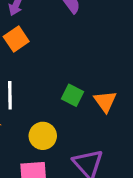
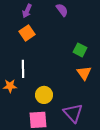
green square: (72, 95) -> (80, 50), moved

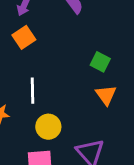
white line: (23, 69) -> (33, 91), moved

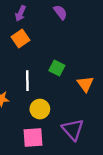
green square: (100, 62) -> (57, 68), moved

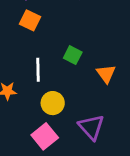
orange square: (20, 38) -> (30, 20), turned -30
pink square: (33, 137) -> (45, 136), turned -35

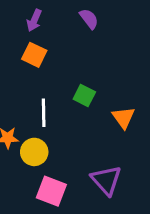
yellow circle: (53, 103) -> (34, 152), moved
pink square: (45, 136) -> (51, 191), turned -30

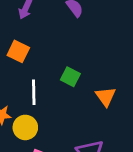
orange square: (34, 55) -> (18, 51), moved

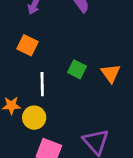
orange triangle: (106, 96) -> (111, 73), moved

